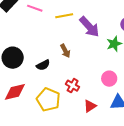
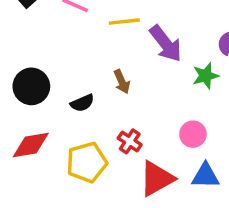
yellow pentagon: (48, 100) -> (87, 162), turned 30
red triangle: (90, 106) -> (157, 178), size x1.6

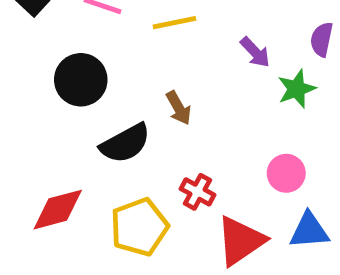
purple arrow: (166, 44) -> (255, 52), moved, size x0.6
black circle: (31, 86) -> (81, 80), moved
black semicircle: (82, 103) -> (125, 143), size x1.5

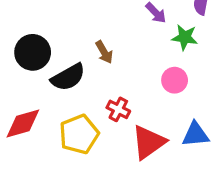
black circle: (81, 80) -> (33, 52), moved
green star: (297, 89) -> (185, 37), turned 30
pink circle: (286, 173) -> (175, 80), moved

